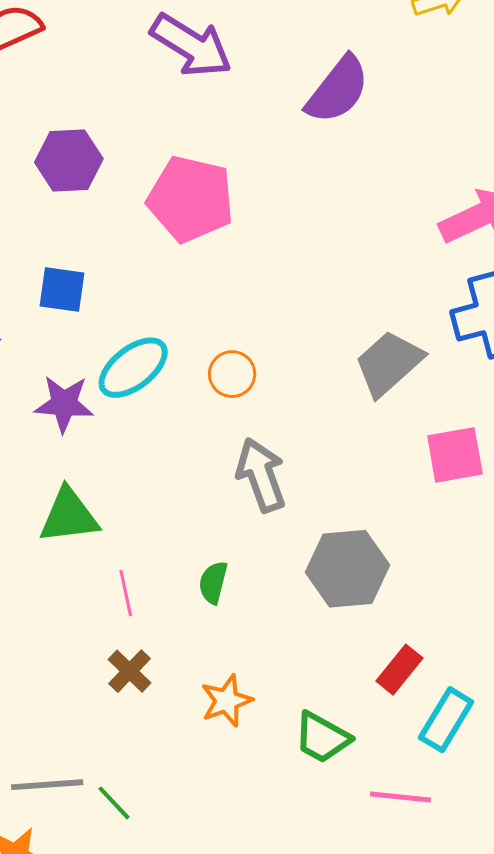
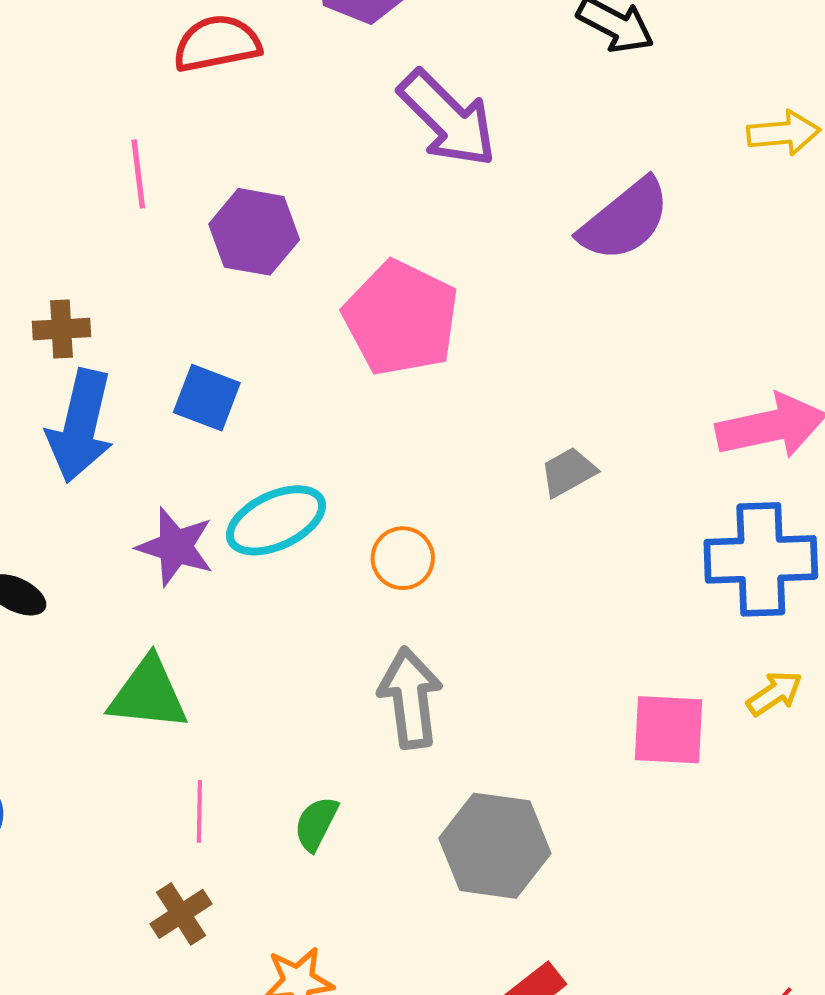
gray trapezoid: (389, 363) -> (568, 472), moved, size x0.6

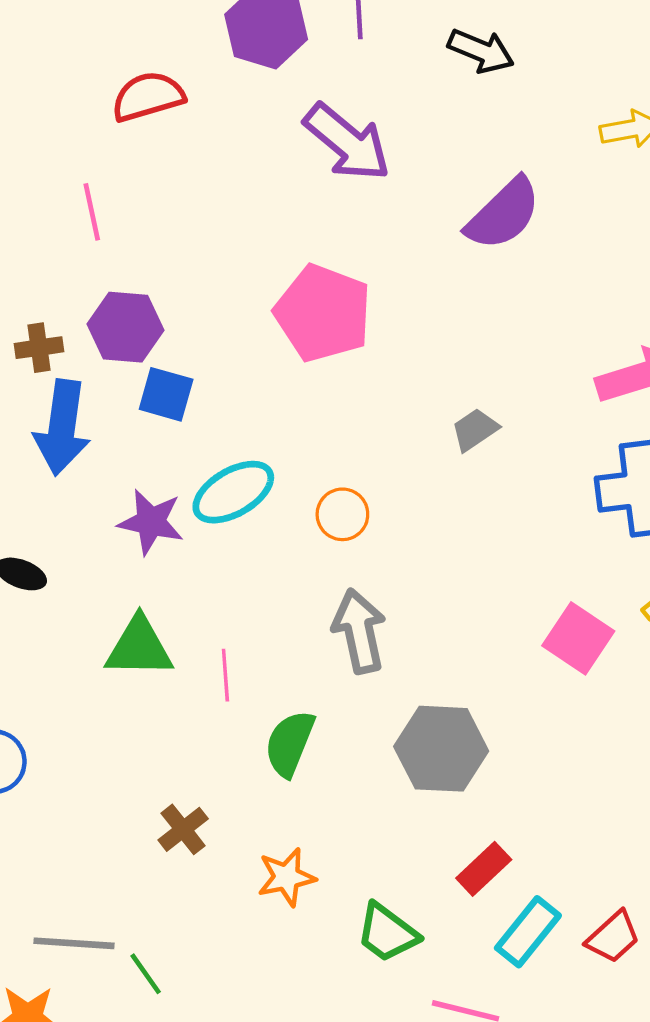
purple hexagon: (254, 232) -> (125, 327), moved
pink square: (669, 730) -> (578, 638), turned 36
pink line: (199, 811) -> (225, 675), moved
green semicircle: (316, 824) -> (290, 743), size x1.4

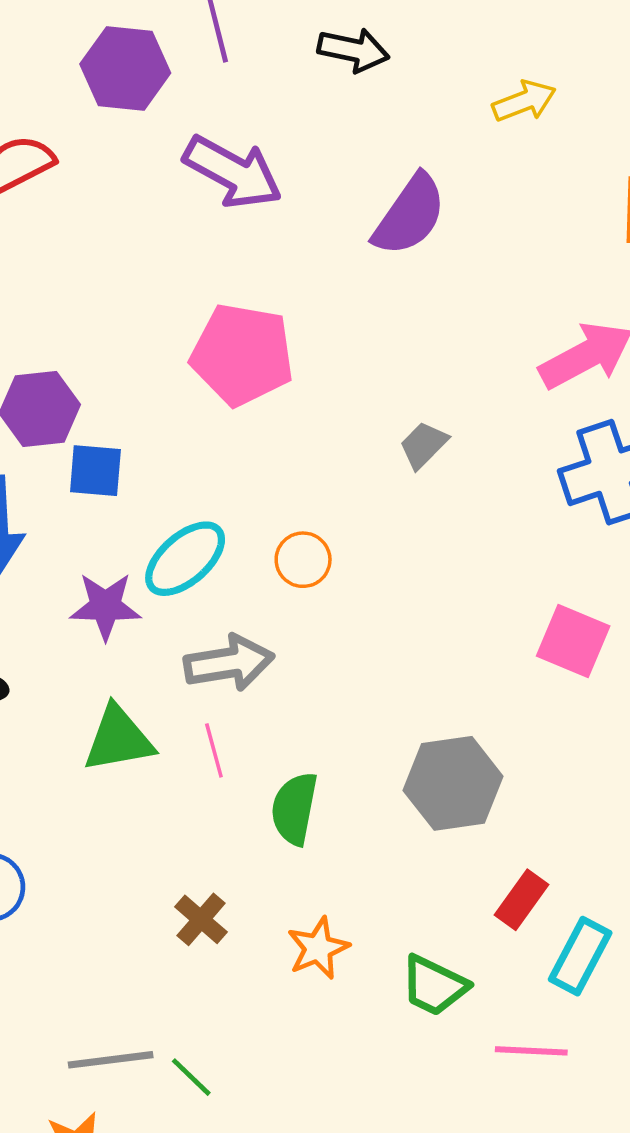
gray arrow: (359, 631) -> (229, 663), moved, turned 104

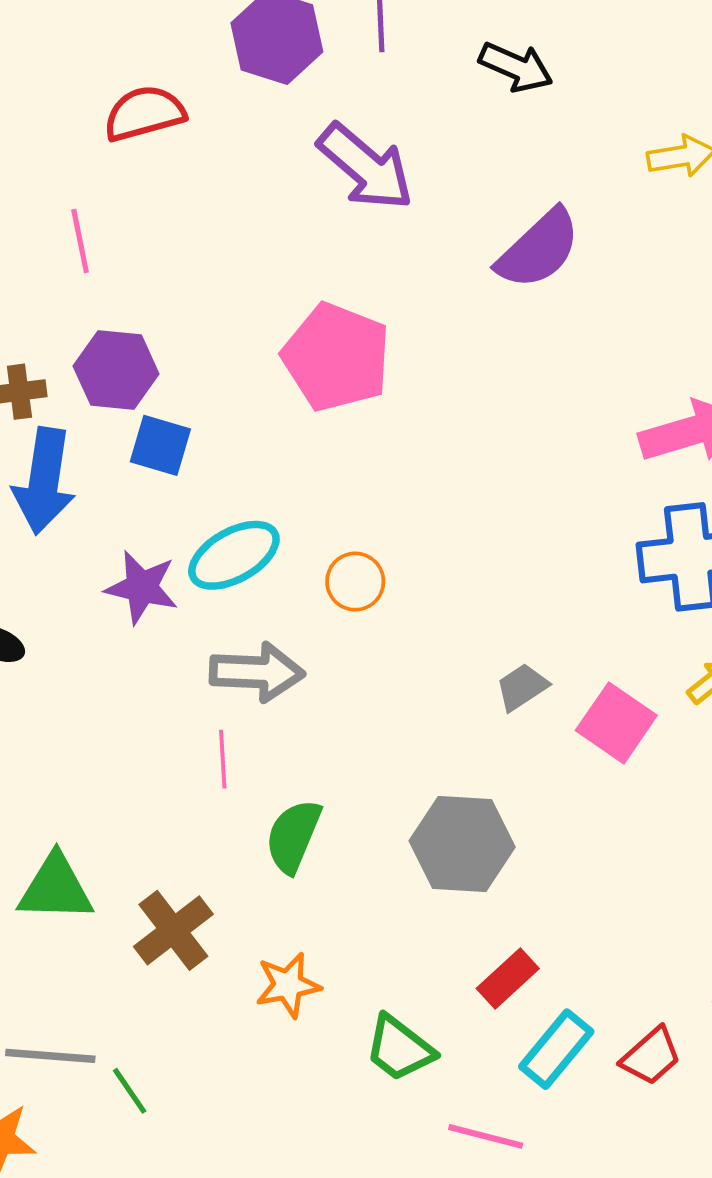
gray trapezoid: (424, 445) -> (522, 687), moved
green triangle: (119, 739) -> (56, 888), moved
brown cross: (201, 919) -> (173, 930), size x1.4

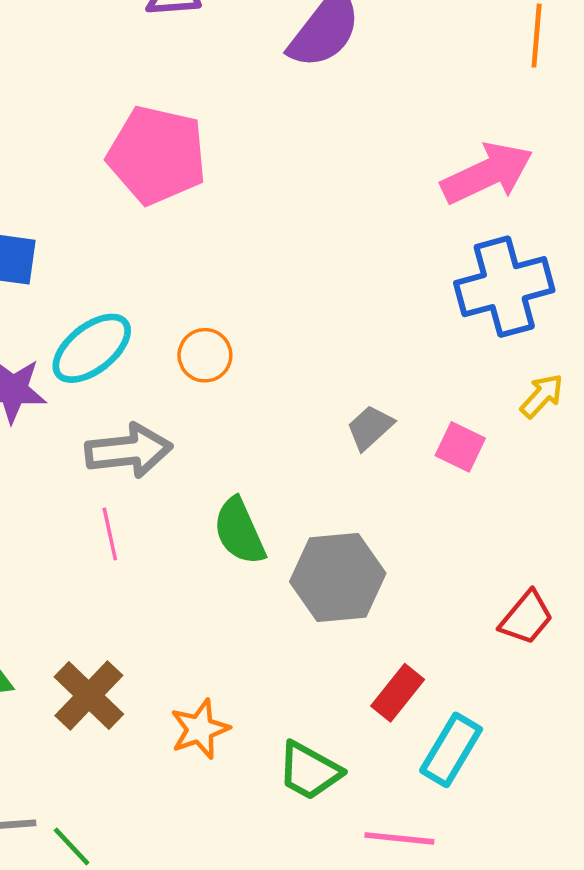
pink square: (616, 723) -> (460, 447), size x0.7
green semicircle: (293, 836) -> (239, 531), moved, turned -38
red trapezoid: (651, 1056) -> (526, 618), moved

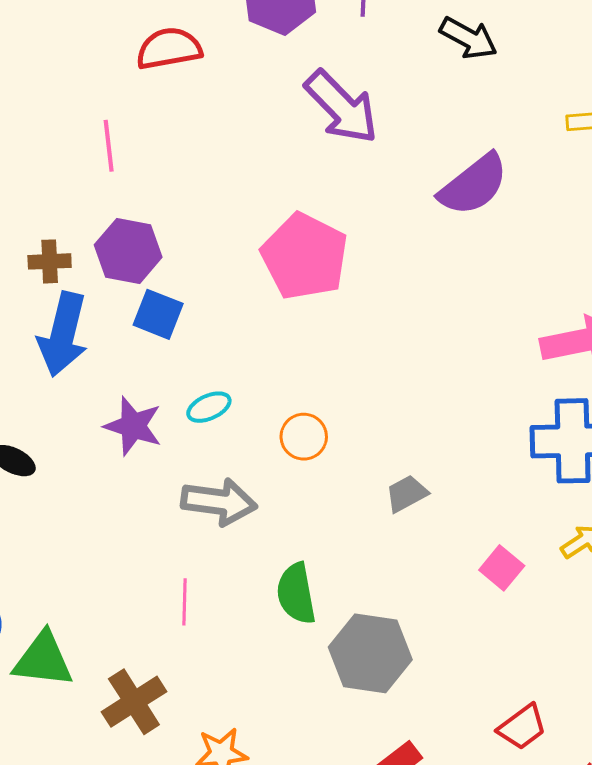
cyan ellipse: (92, 348) -> (209, 407), size x0.6
gray trapezoid: (370, 428) -> (407, 494), moved
pink line: (110, 534) -> (185, 602), moved

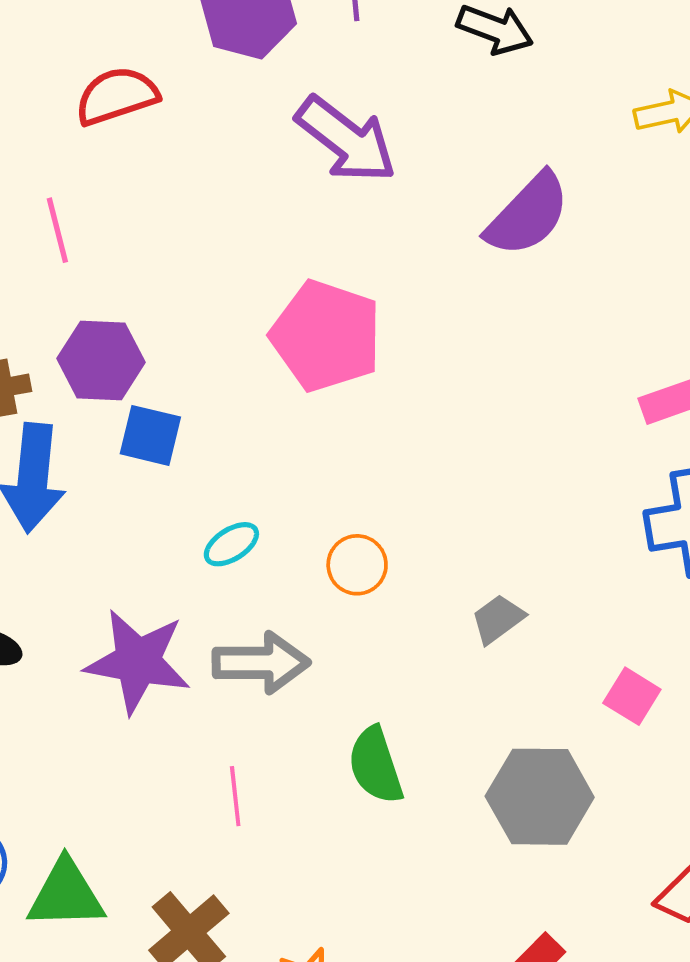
purple star: (133, 426) -> (138, 661), moved, size x1.4
gray hexagon: (370, 653) -> (540, 797), moved

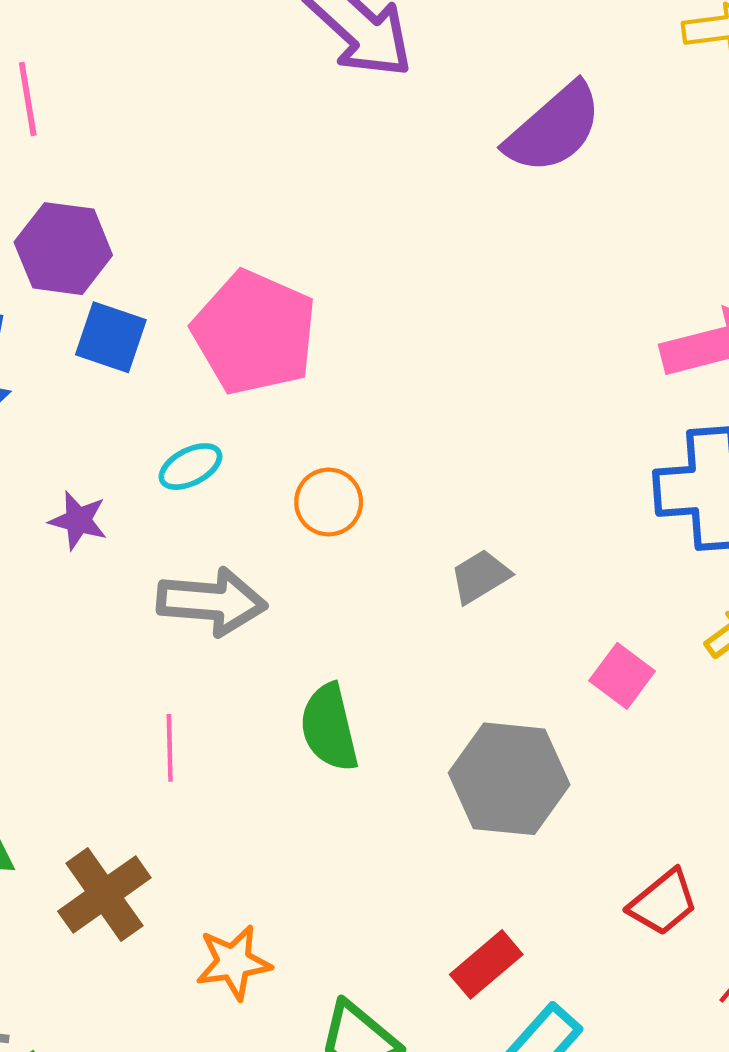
pink pentagon: (326, 336) -> (254, 333), moved
purple star: (138, 661) -> (78, 520), moved, size x0.5

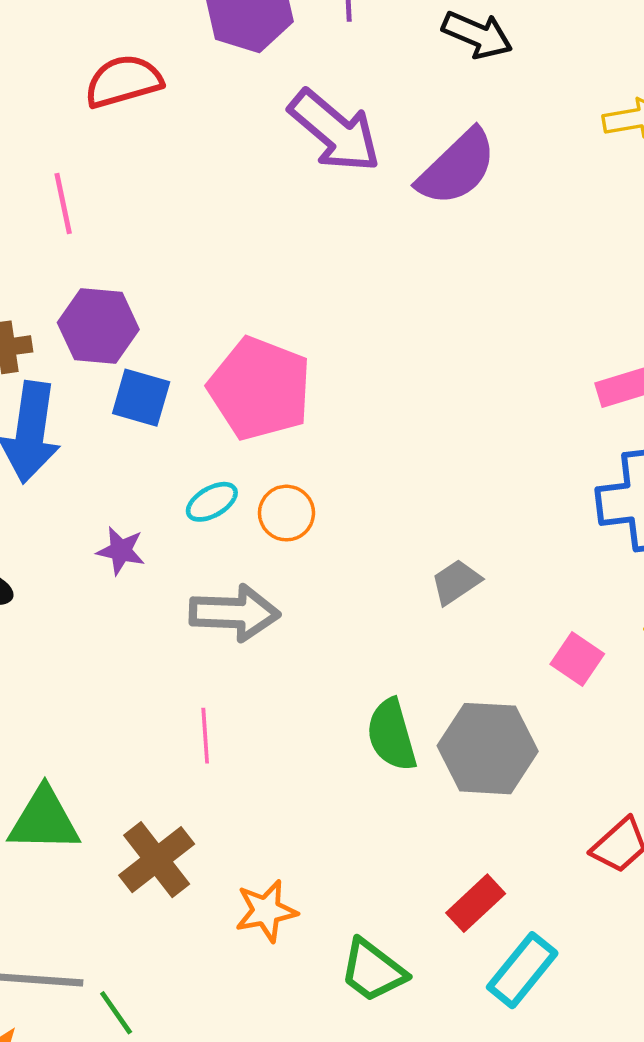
purple semicircle: (554, 128) -> (457, 167), moved
orange circle: (329, 502) -> (286, 513), moved
green semicircle: (329, 728) -> (392, 735), moved

